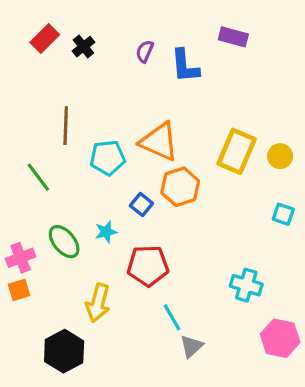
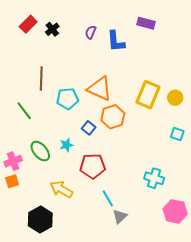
yellow arrow: (98, 303) -> (61, 189), turned 105

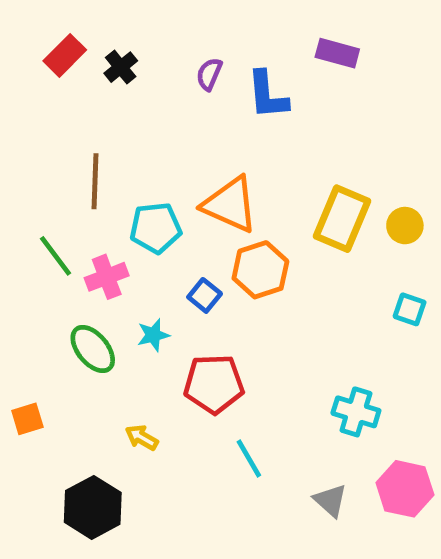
pink cross: (13, 161) -> (107, 277), moved
yellow arrow: (61, 189) -> (142, 438), size x0.6
gray triangle: (120, 216) -> (330, 500), moved, turned -35

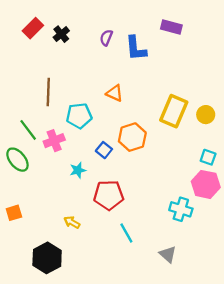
orange triangle: (230, 205) -> (115, 93), moved, size x0.6
green ellipse: (93, 349) -> (17, 160), moved
pink hexagon: (405, 489) -> (206, 184), moved

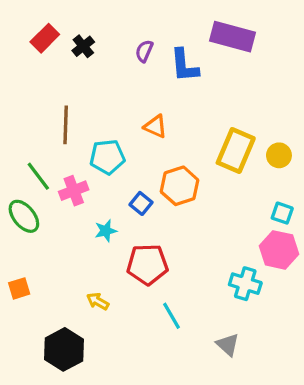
purple rectangle: (171, 27) -> (232, 37), size x1.5

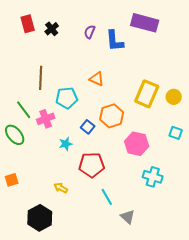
red rectangle: (45, 38) -> (28, 24), turned -60
pink hexagon: (279, 250) -> (137, 144), moved
gray triangle: (228, 345) -> (128, 217), moved

